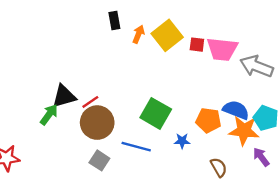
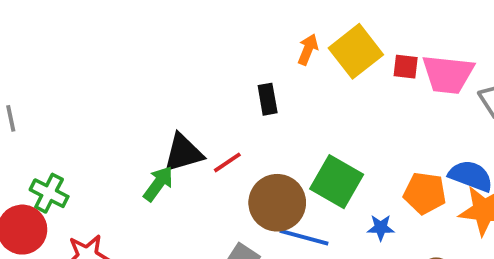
black rectangle: (114, 20) -> (268, 99), moved
brown circle: (97, 123) -> (277, 203), moved

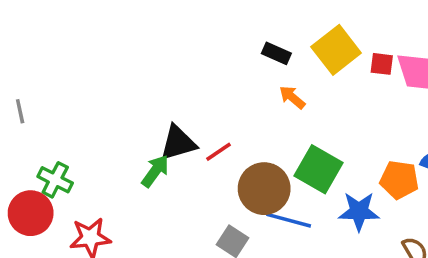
orange arrow: (308, 49) -> (292, 97), moved, turned -72
black rectangle: (268, 99) -> (276, 53), moved, turned -56
blue star: (381, 228) -> (359, 211), size x1.6

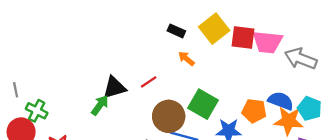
red square: (382, 64) -> (243, 38), size x1.6
gray line: (20, 111) -> (16, 90), moved
red line: (218, 152) -> (149, 82), moved

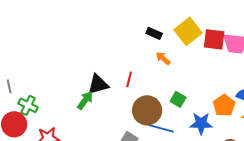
red line: (149, 82) -> (129, 79), turned -42
green square: (203, 104) -> (178, 99), size x0.6
orange pentagon: (254, 111) -> (224, 105), turned 30

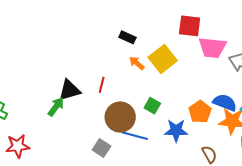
yellow square: (188, 31) -> (163, 59), moved
red square: (214, 39) -> (190, 26), moved

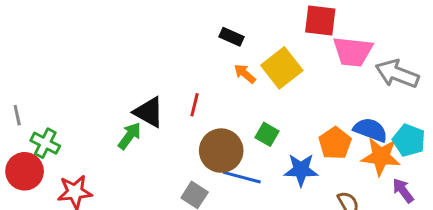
black triangle: (69, 90) -> (149, 112), turned 45

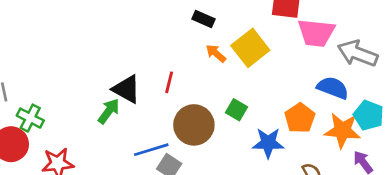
blue semicircle: (370, 130) -> (333, 88), moved
blue line: (242, 177) -> (151, 150), moved, turned -32

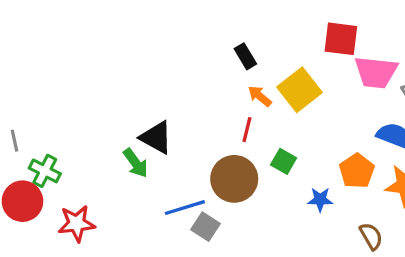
black rectangle: (204, 19) -> (245, 56), turned 35
red line: (169, 82) -> (247, 130), moved
green arrow: (109, 111) -> (136, 163), turned 108
blue star: (268, 143) -> (320, 200), size x0.7

